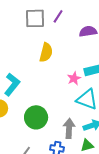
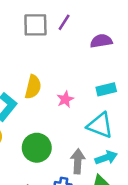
yellow semicircle: (46, 52) -> (33, 87), moved
pink star: (74, 78) -> (65, 99), moved

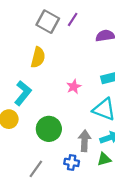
gray square: (35, 25) -> (48, 22), turned 30
yellow semicircle: (33, 87) -> (38, 57), moved

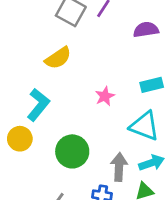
yellow semicircle: (38, 57) -> (58, 58), turned 42

